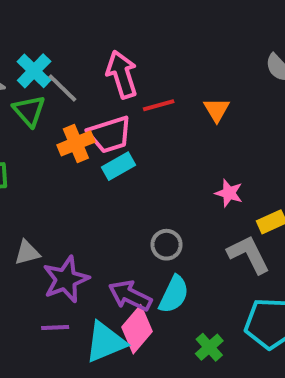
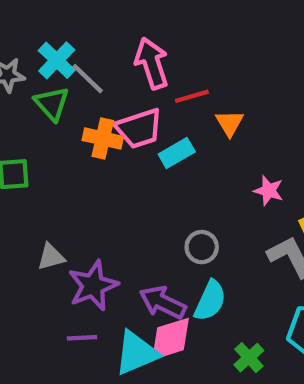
orange triangle: (217, 110) -> (229, 123), moved
orange cross: (76, 143) -> (103, 138), turned 36
cyan rectangle: (118, 166) -> (177, 153), moved
pink diamond: (137, 329) -> (171, 339), turned 33

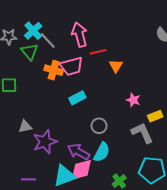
cyan rectangle: (177, 153) -> (77, 98), moved
purple line: (82, 338) -> (28, 179), moved

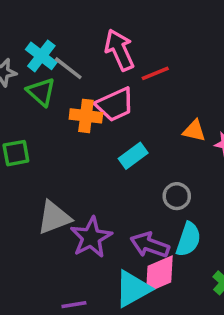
orange triangle: (116, 66) -> (194, 131), moved, turned -40
gray triangle: (25, 127) -> (54, 218), size x1.5

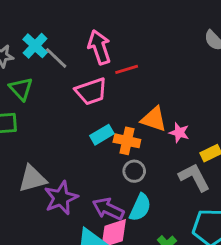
green triangle: (41, 92) -> (21, 89), moved
orange cross: (86, 116) -> (127, 141), moved
orange triangle: (194, 131) -> (154, 119), size x1.4

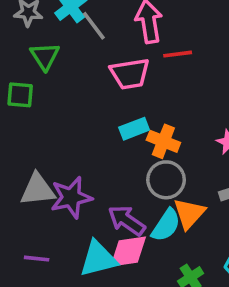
orange triangle: (154, 119) -> (189, 213), moved, turned 44
gray circle: (134, 171) -> (166, 180), size x1.4
gray triangle: (32, 179) -> (38, 190), moved

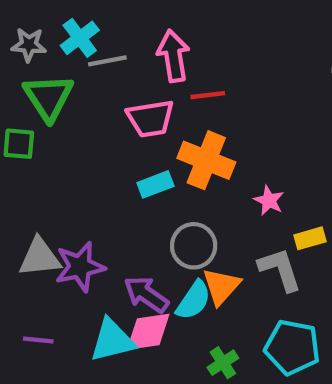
gray line: (94, 26) -> (107, 61), turned -64
green triangle: (45, 56) -> (48, 97), size x1.4
orange cross: (163, 141) -> (206, 160), moved, size x1.4

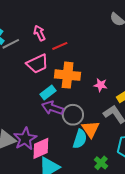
pink arrow: (173, 56) -> (39, 33), size x0.7
purple arrow: (146, 294) -> (53, 108), moved
pink diamond: (148, 332) -> (41, 148), moved

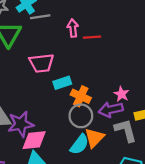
pink arrow: (39, 33) -> (73, 28), moved
pink trapezoid: (37, 64) -> (42, 63), moved
orange cross: (68, 75) -> (81, 96), moved, size x0.7
purple arrow: (53, 108) -> (111, 109), moved, turned -50

